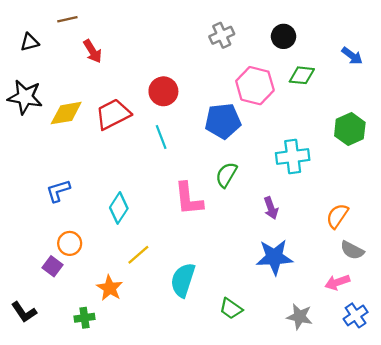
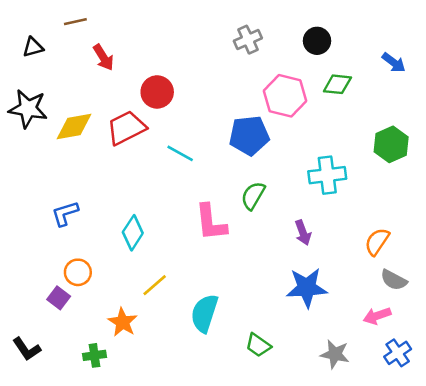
red circle: (163, 91) -> (157, 92), moved
cyan line: (161, 137) -> (180, 153), turned -40

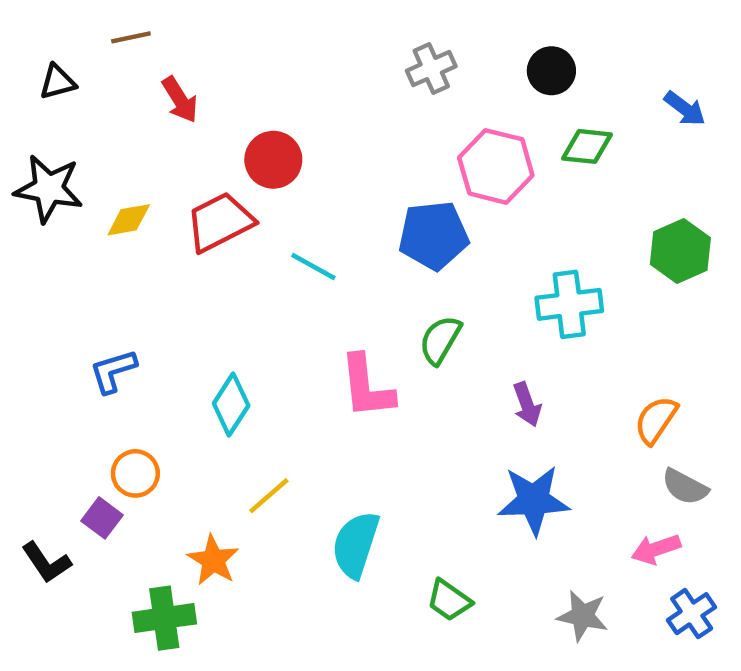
yellow diamond: (74, 126) -> (129, 220), size x0.7
black L-shape: (27, 349) -> (46, 562), moved
green cross: (94, 355) -> (164, 618), size x1.5

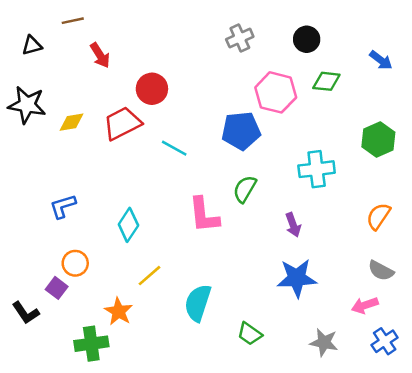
orange semicircle: (656, 420) -> (378, 216), moved

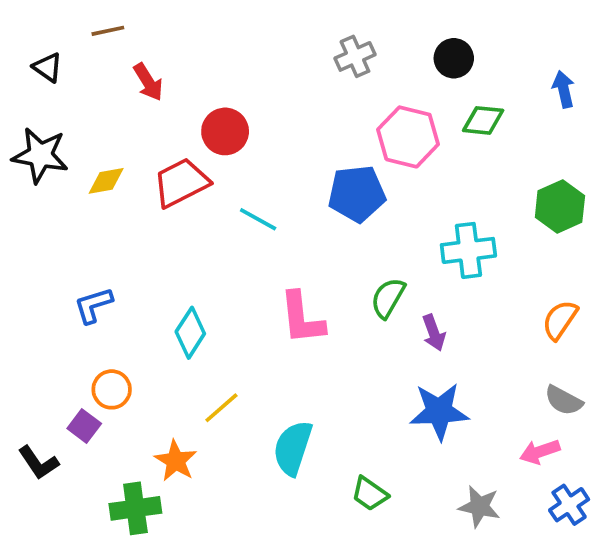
black triangle: (32, 45) -> (48, 67), turned 50
blue arrow: (381, 60) -> (564, 89), turned -140
green semicircle: (245, 189) -> (388, 298), moved

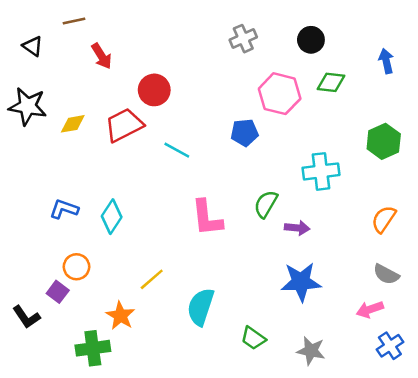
blue pentagon: (357, 194) -> (245, 133), size x0.7
blue L-shape: (93, 305) -> (64, 209), turned 36
cyan diamond: (190, 333) -> (112, 217), moved
purple arrow: (434, 333) -> (297, 228), turned -65
gray star: (479, 507) -> (311, 351), moved

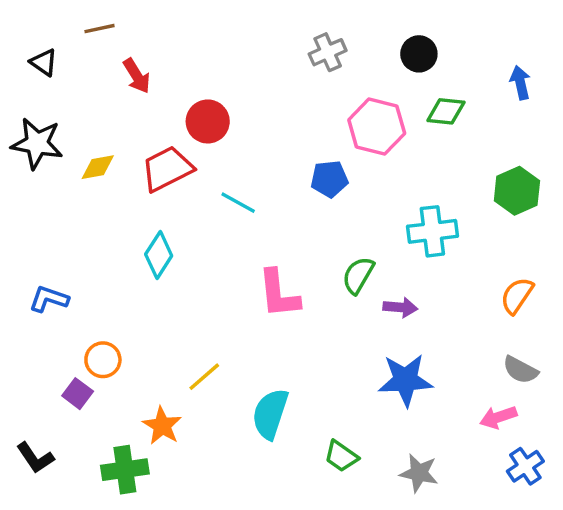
blue L-shape: (64, 209) -> (49, 299), moved
cyan diamond: (112, 217) -> (159, 255), moved
black L-shape: (26, 317) -> (35, 458), moved

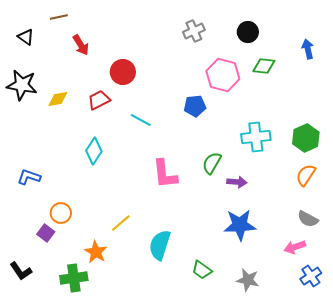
red trapezoid: (167, 169) -> (99, 100), size x0.7
green hexagon: (517, 191) -> (306, 138), moved

